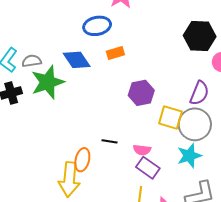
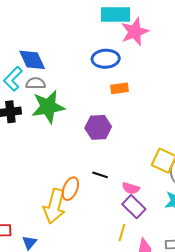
blue diamond: (77, 60) -> (32, 60), moved
purple hexagon: (141, 93) -> (98, 127), moved

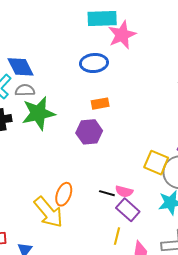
orange rectangle: (120, 88) -> (100, 104), moved
black line: (100, 175) -> (107, 193), moved
yellow arrow: (54, 206) -> (48, 212), turned -52

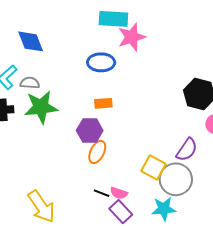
blue diamond: (21, 67) -> (31, 41), moved
orange ellipse: (64, 194) -> (97, 152), moved

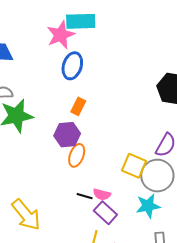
pink star: (132, 37) -> (61, 35), moved
blue ellipse: (101, 62) -> (72, 66), turned -68
orange rectangle: (103, 103) -> (78, 106), turned -54

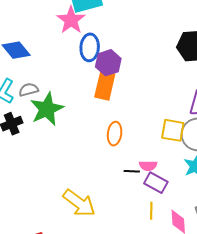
orange rectangle: (78, 106) -> (105, 86), size x1.6
purple hexagon: (67, 135) -> (108, 63), moved

